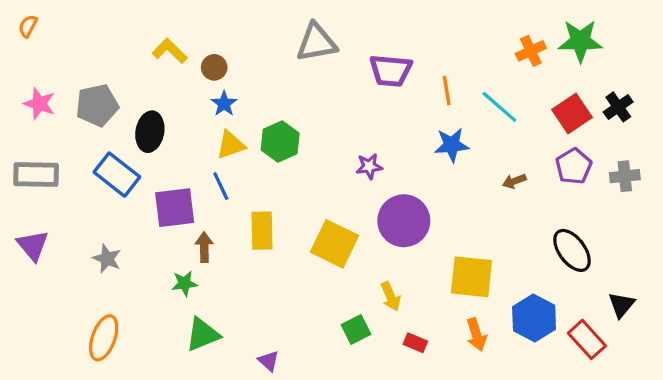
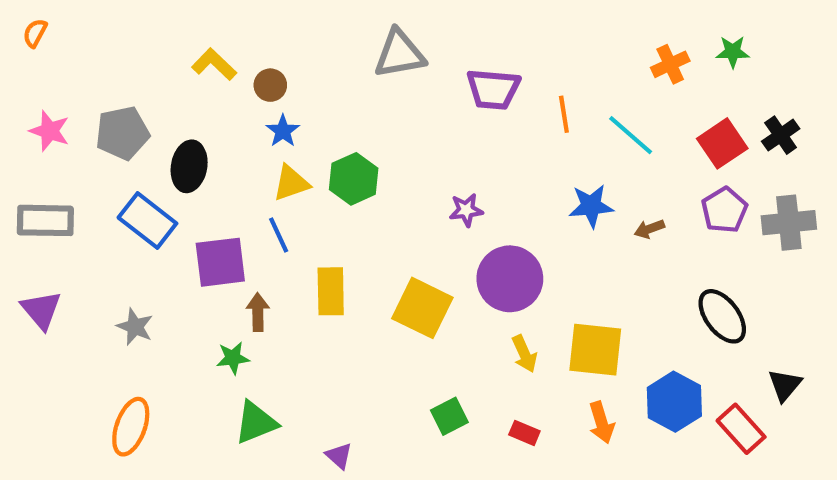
green star: (580, 41) -> (733, 52), size x0.6
blue star: (452, 145) -> (591, 206), moved
gray cross: (625, 176) -> (789, 223), size x1.4
yellow arrow: (391, 297) -> (524, 354), moved

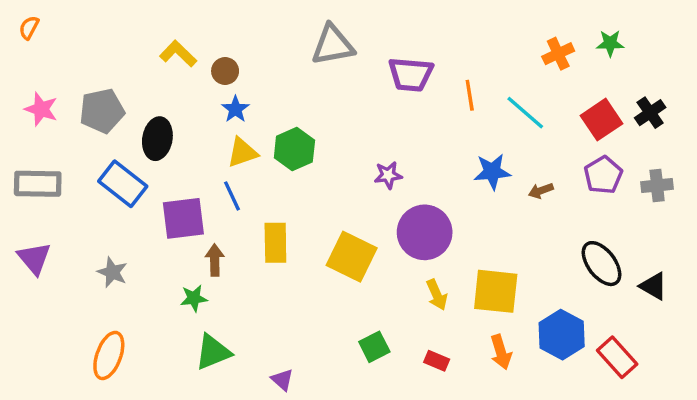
gray cross: (789, 223) -> (657, 185), size x0.7
black triangle: (785, 385) -> (654, 286), moved, turned -40

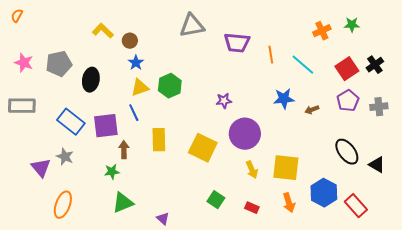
blue rectangle: (123, 184) -> (71, 122), moved
purple triangle: (34, 258) -> (41, 168), moved
green square: (374, 347) -> (216, 200), turned -30

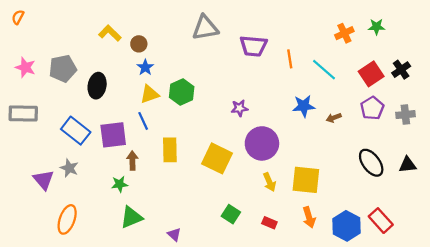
black triangle: (377, 165) -> (408, 165), moved, turned -36
blue hexagon: (324, 193) -> (347, 226), moved

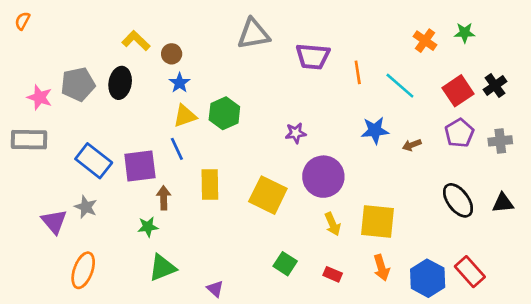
orange cross: (344, 33) -> (425, 41), turned -30
pink star: (25, 67) -> (40, 97), moved
black ellipse: (97, 86) -> (120, 83), moved

